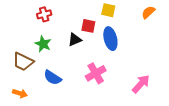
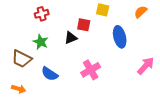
blue ellipse: (110, 39) -> (120, 37), moved
pink arrow: (141, 84) -> (146, 66), moved

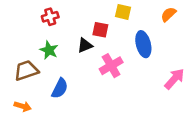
brown trapezoid: (22, 59) -> (26, 70), turned 135
pink cross: (91, 70) -> (111, 66), moved
blue semicircle: (50, 74) -> (60, 88), turned -96

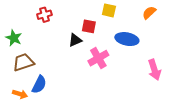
blue ellipse: (143, 44) -> (127, 39), turned -65
green star: (49, 50) -> (14, 38), moved
pink arrow: (174, 79) -> (154, 70), turned 120
blue semicircle: (60, 88) -> (39, 85), moved

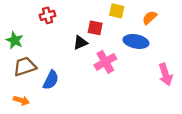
orange semicircle: (149, 13) -> (150, 18), moved
blue semicircle: (39, 85) -> (51, 80), moved

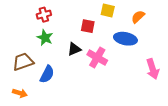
green star: (15, 40) -> (45, 38), moved
black triangle: (80, 43) -> (74, 49), moved
pink cross: (105, 62) -> (97, 58), turned -30

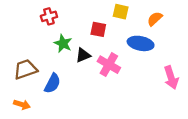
green star: (45, 38) -> (63, 43), moved

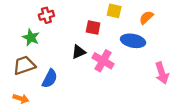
green star: (63, 43) -> (31, 37), moved

